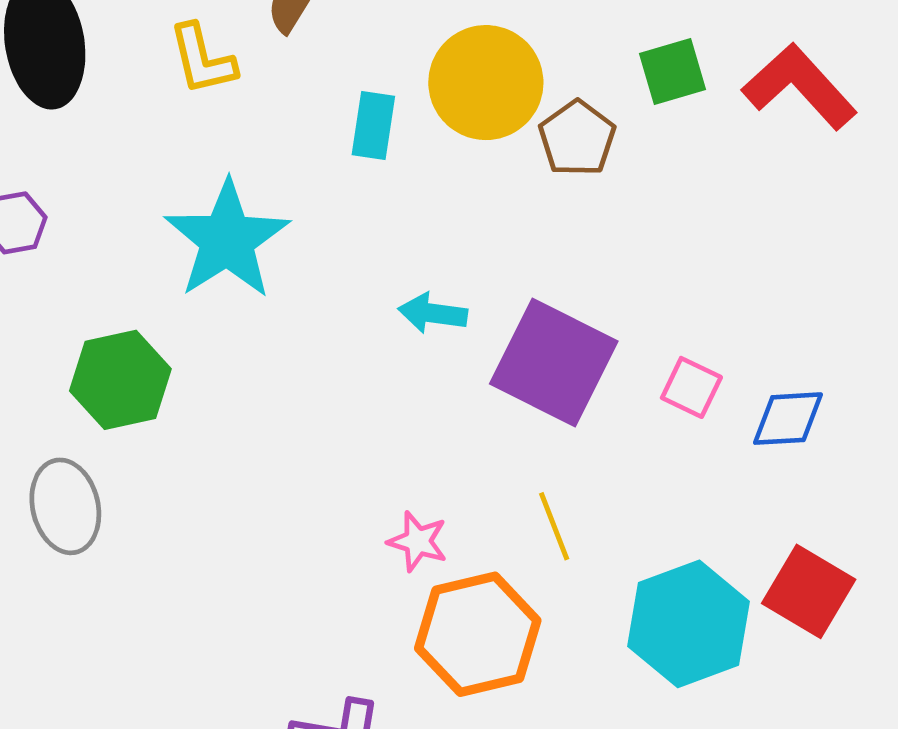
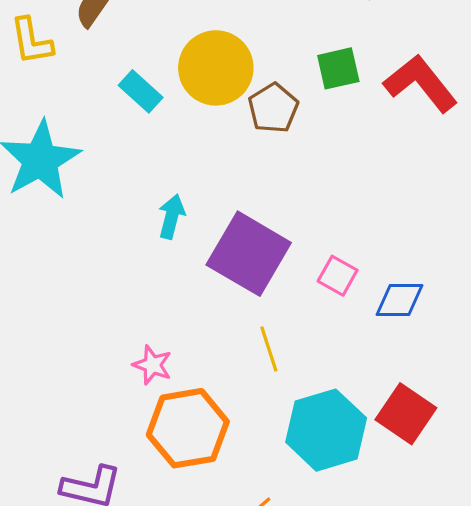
cyan rectangle: (373, 126) -> (141, 91), turned -60
cyan arrow: (433, 313) -> (172, 217), turned 93
yellow line: (554, 526) -> (269, 349), moved

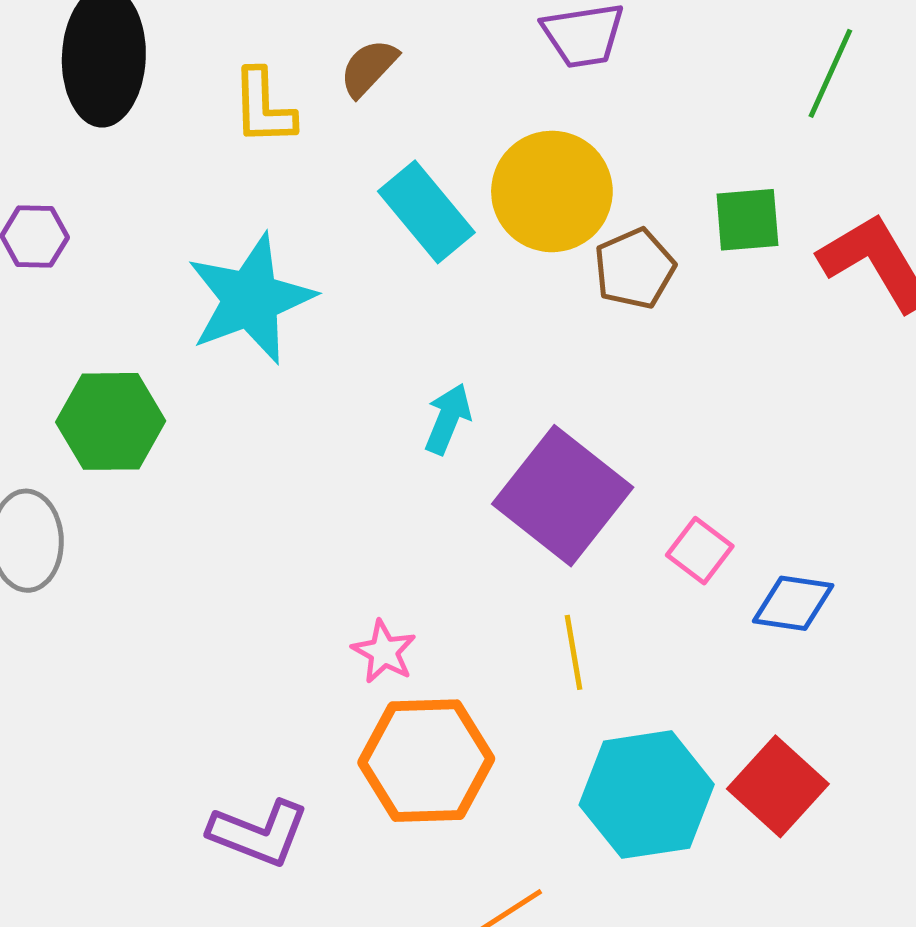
cyan rectangle: (141, 91) -> (426, 212), size x1.4

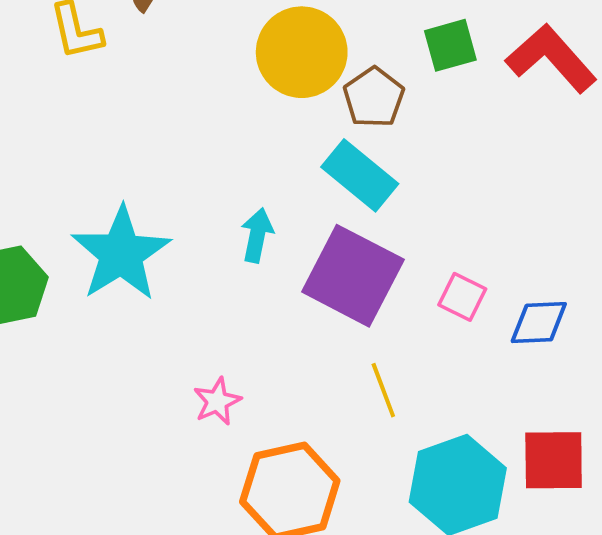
cyan rectangle: (426, 212) -> (360, 175), moved
cyan star: (251, 299) -> (121, 254), moved
pink star: (384, 652) -> (217, 401), moved, turned 30
red square: (778, 786) -> (554, 460), turned -32

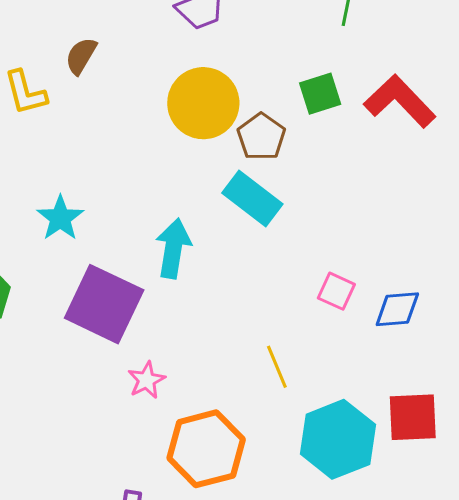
cyan arrow: (257, 235) -> (173, 248), size x1.4
cyan star: (121, 254) -> (60, 218), moved, size x0.6
purple square: (353, 276) -> (104, 304), moved

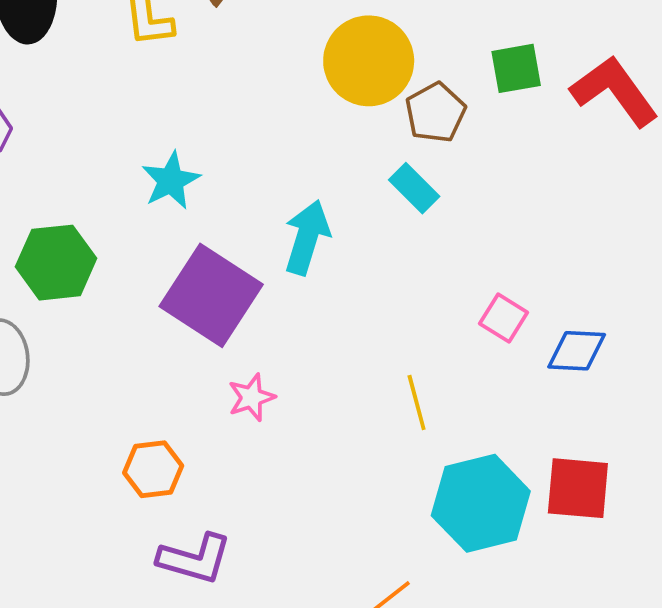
cyan rectangle: (252, 199) -> (414, 188), size x0.7
orange hexagon: (206, 449) -> (153, 469), moved, size x0.6

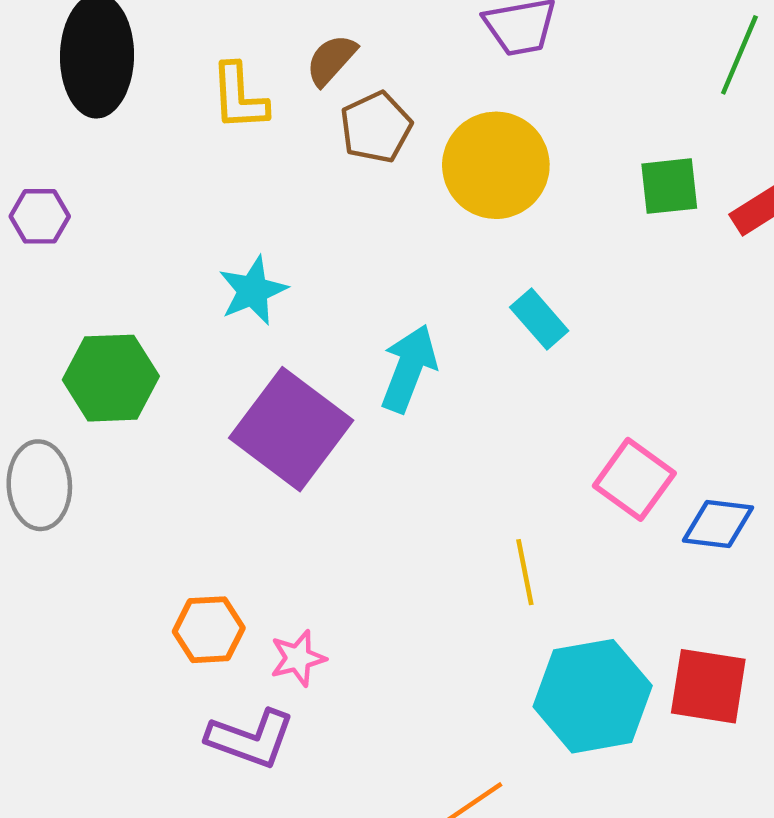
brown pentagon: (435, 113) -> (376, 127), moved
pink square: (504, 318) -> (634, 479), size x1.4
pink star: (251, 397) -> (298, 658), moved

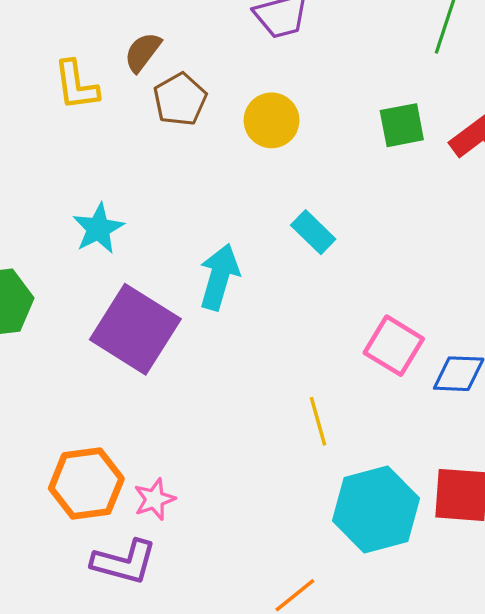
yellow circle: (496, 165) -> (272, 120), size x0.7
orange hexagon: (209, 630) -> (86, 484), size x1.4

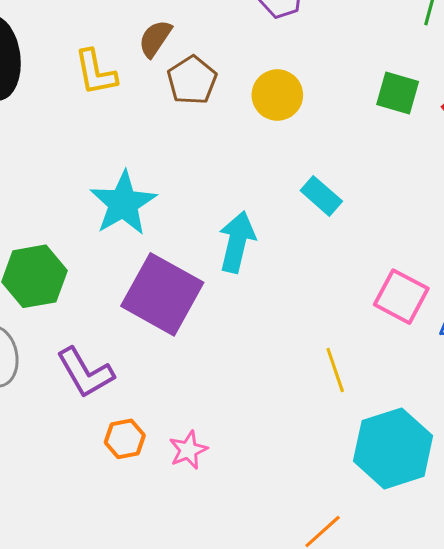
green square: (402, 125) -> (398, 93), turned 30
cyan star: (98, 229) -> (123, 203), size x1.4
orange hexagon: (86, 484) -> (125, 439), size x0.6
purple L-shape: (124, 562) -> (85, 373), moved, turned 48

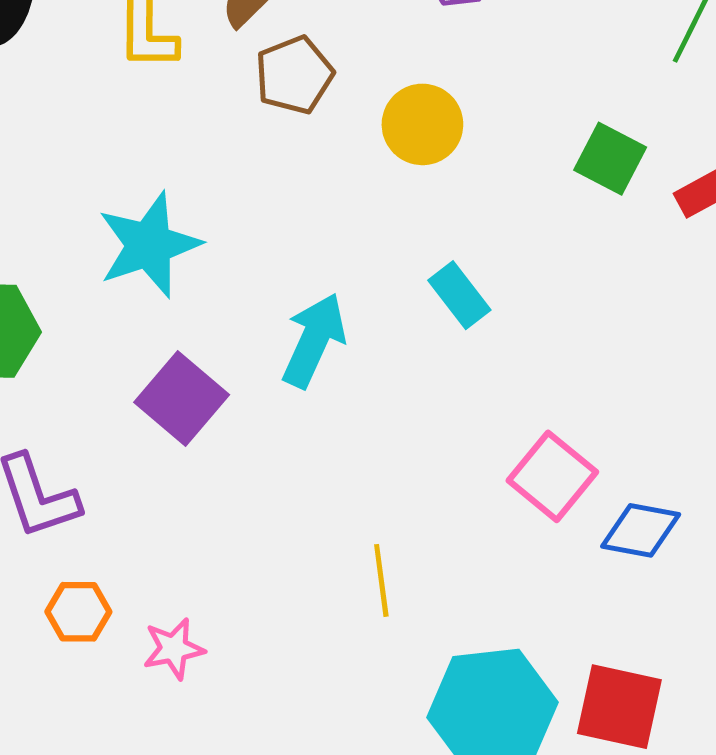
purple square: (162, 294) -> (182, 399), size x0.7
yellow line: (335, 370) -> (381, 580), moved

